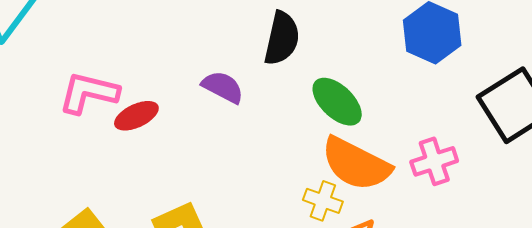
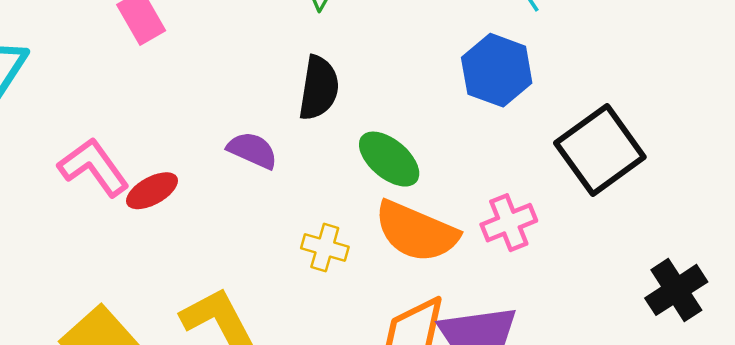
pink L-shape: (89, 93) -> (94, 167), turned 44
yellow cross: (323, 201) -> (325, 247), moved

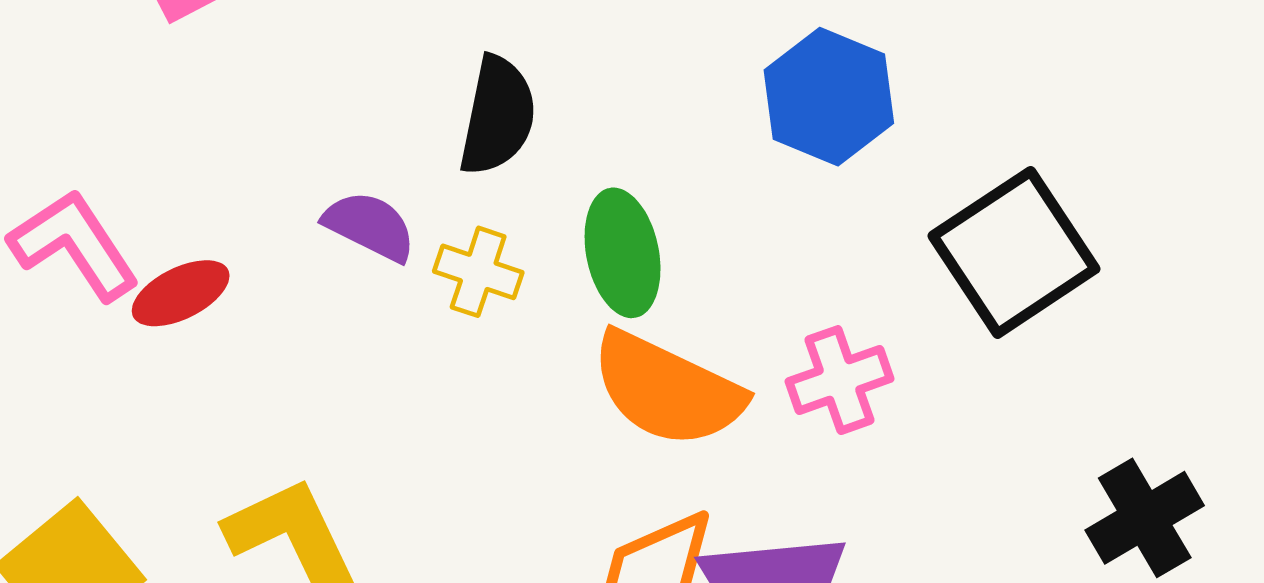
green ellipse: (389, 159) -> (623, 253), turned 36
yellow cross: (325, 247) -> (478, 272), moved

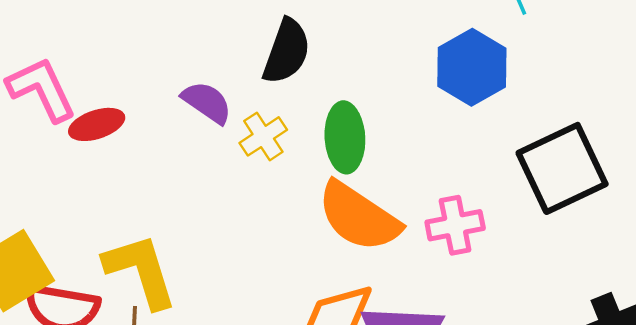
yellow cross: (478, 272) -> (263, 136), turned 30

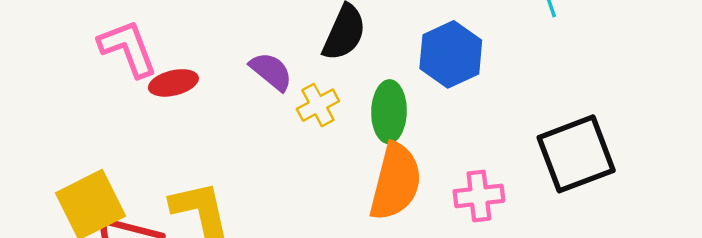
blue hexagon: (472, 67) -> (451, 54), moved
orange semicircle: (359, 217) -> (396, 182), turned -114

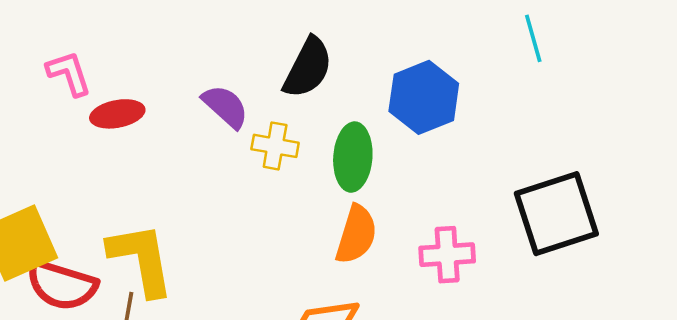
pink L-shape: (128, 48) -> (69, 73), size x0.7
yellow cross: (318, 105) -> (275, 146), turned 36
orange semicircle: (396, 182) -> (356, 234), size x0.7

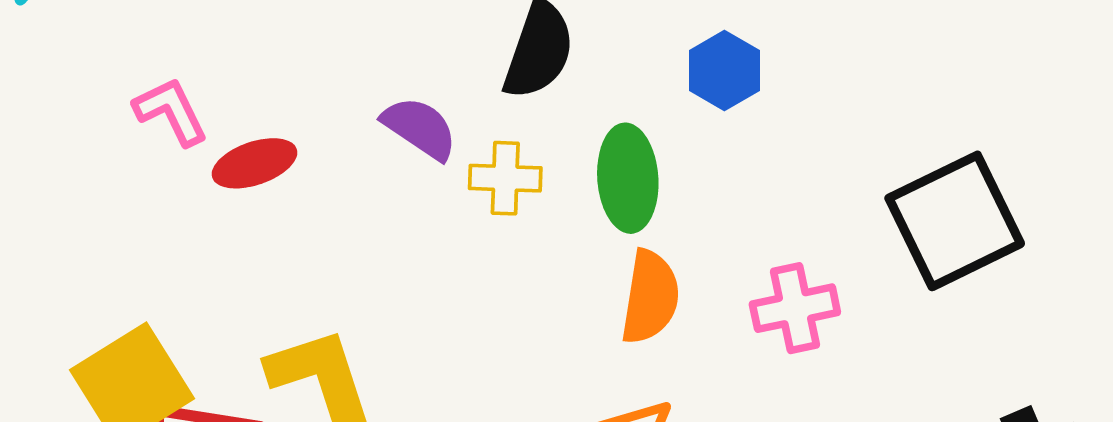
blue hexagon: (424, 97) -> (724, 70), size x0.7

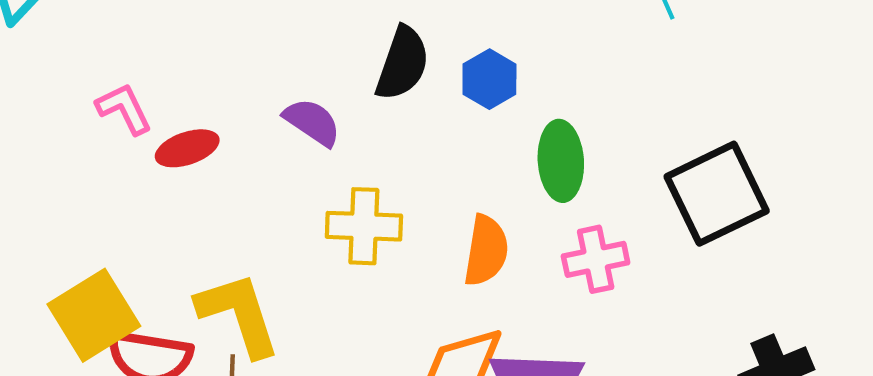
blue hexagon: (724, 70) -> (489, 79), moved
yellow cross: (505, 178) -> (364, 226), moved, size x1.4
green ellipse: (628, 178) -> (561, 161), moved

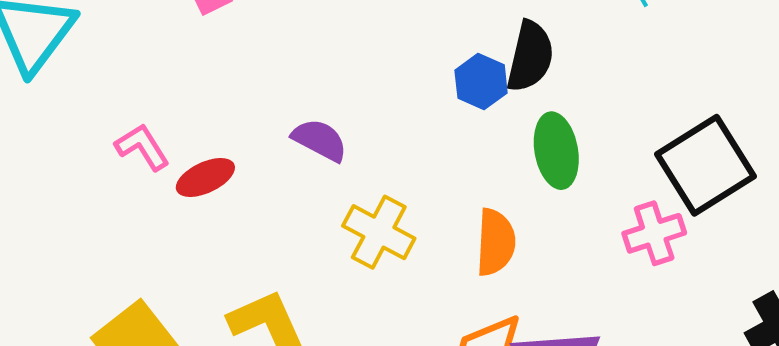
black semicircle: (402, 63) -> (530, 56), moved
yellow cross: (364, 226) -> (379, 232), turned 32
pink cross: (596, 259) -> (654, 233), moved

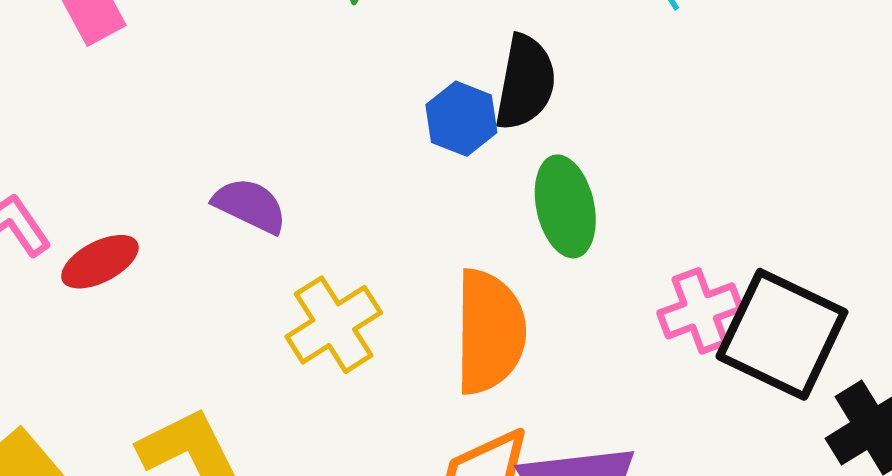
black square: (705, 165) -> (782, 334), moved, turned -30
yellow cross: (379, 232) -> (334, 325), turned 32
orange semicircle: (496, 242) -> (490, 332), size x1.4

